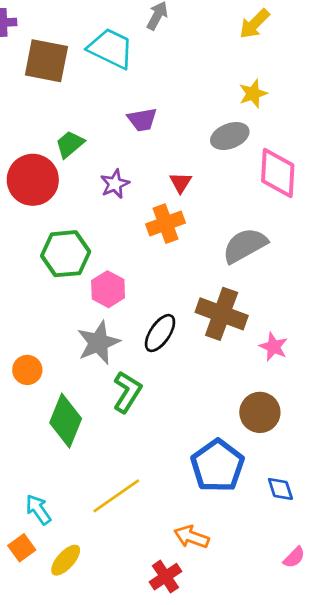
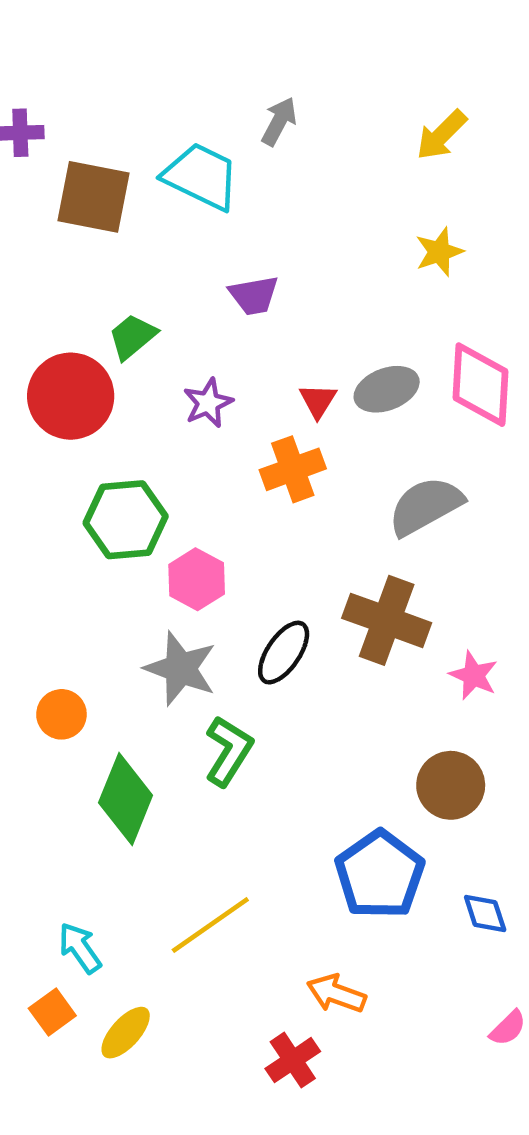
gray ellipse: (230, 136) -> (387, 389), moved
gray star: (98, 343) -> (181, 669), turned -30

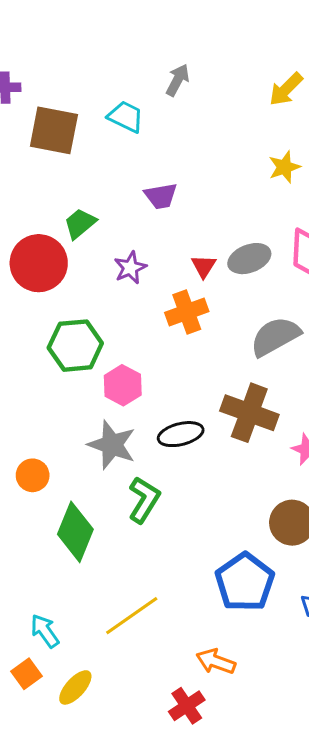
cyan trapezoid: (201, 176) -> (126, 117), size x0.7
black ellipse: (284, 653) -> (181, 434), turned 42

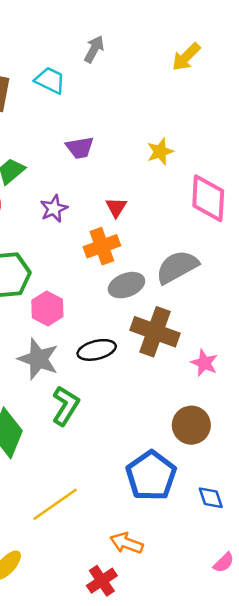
yellow star: (284, 167) -> (160, 152), moved
gray ellipse: (249, 259) -> (126, 285), moved

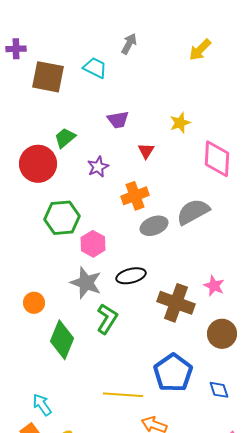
red triangle: (116, 207) -> (146, 151), moved
brown cross: (155, 332) -> (176, 303), moved
brown circle: (191, 425) -> (222, 334), moved
yellow line: (55, 504) -> (123, 395), moved, turned 39

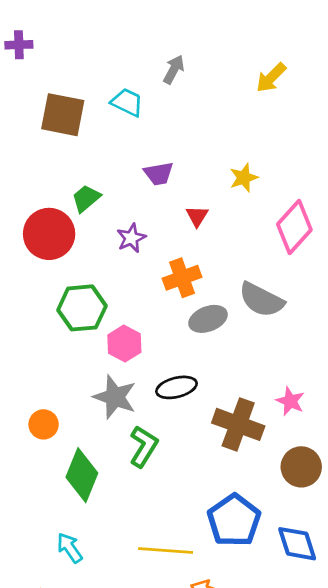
purple cross: (16, 49) -> (19, 45), moved
pink diamond: (217, 159) -> (294, 227), turned 39
gray semicircle: (193, 212) -> (261, 300), turned -124
blue diamond: (219, 390) -> (297, 544), size x1.5
cyan arrow: (42, 405) -> (70, 548), moved

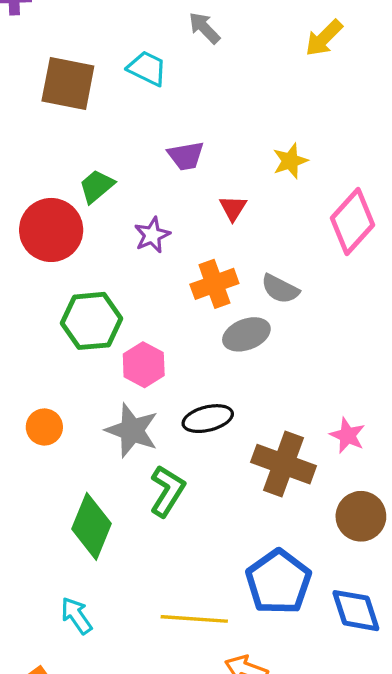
gray arrow: (174, 69) -> (204, 28), turned -72
gray semicircle: (261, 300) -> (280, 289), moved, size x0.7
orange circle: (44, 424) -> (44, 427), moved

